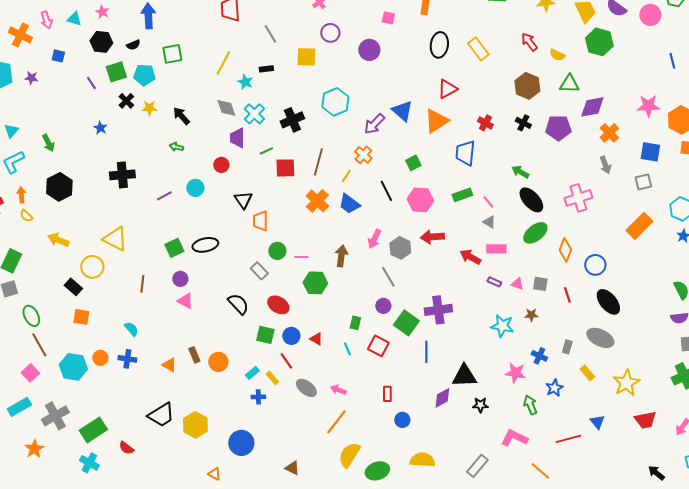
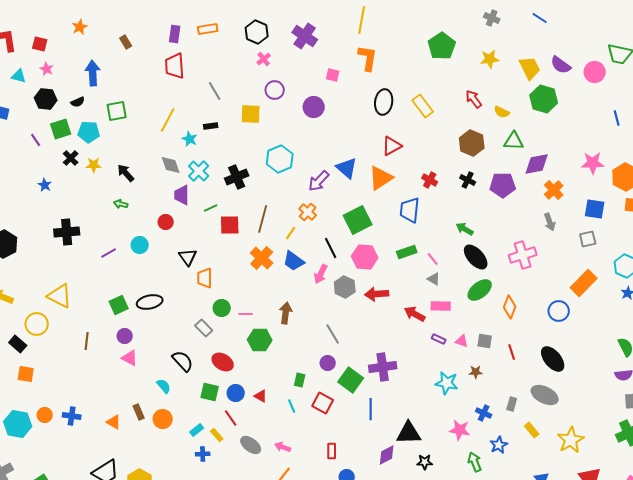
green square: (413, 163) -> (358, 220), size x1.8
pink arrow: (374, 239) -> (321, 274), moved
gray hexagon: (400, 248) -> (345, 287), moved
blue circle: (595, 265) -> (559, 311), moved
cyan semicircle: (131, 329) -> (164, 386), moved

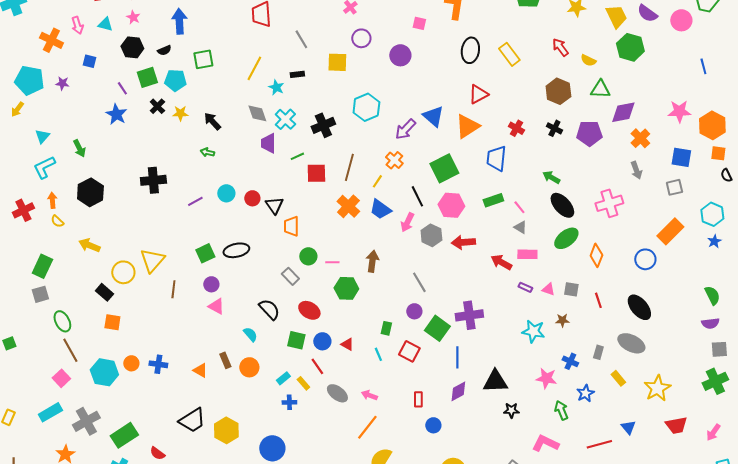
blue star: (45, 185) -> (116, 114), moved, size x1.5
red circle: (166, 222) -> (252, 198), moved
yellow triangle: (60, 296) -> (152, 260), moved, turned 44
purple diamond: (387, 455) -> (458, 391), moved

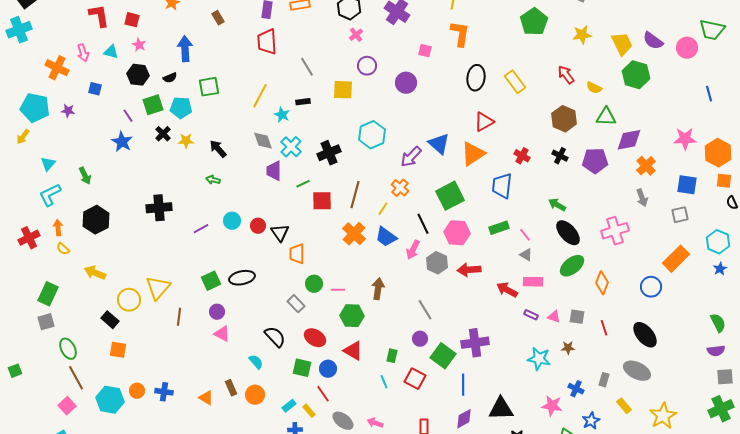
red triangle: (347, 344) -> (353, 351), moved, size x1.5

